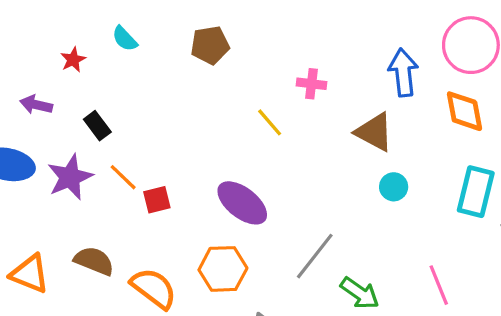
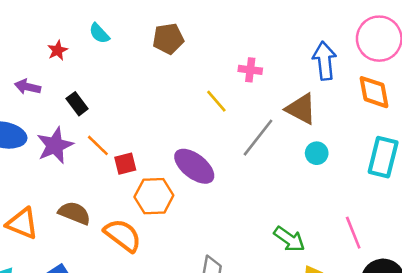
gray line: (315, 256) -> (258, 138), moved
orange hexagon: (223, 269) -> (154, 196), moved

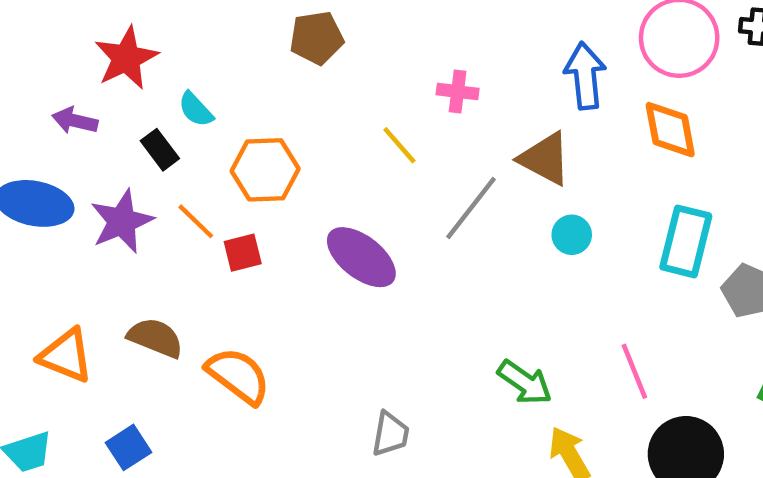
cyan semicircle: (99, 33) -> (196, 109), moved
red star: (58, 50) -> (126, 58), size x1.8
orange hexagon: (154, 196) -> (265, 170), moved

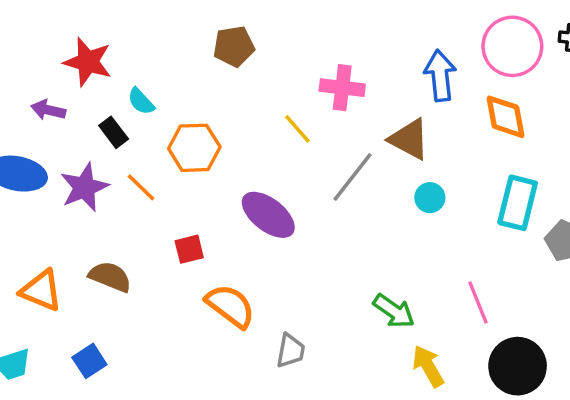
red star: (126, 58) -> (88, 62), turned -30
pink cross: (458, 92) -> (342, 88), size x1.4
red square: (243, 253) -> (189, 249), moved
orange semicircle: (238, 376) -> (230, 306), moved

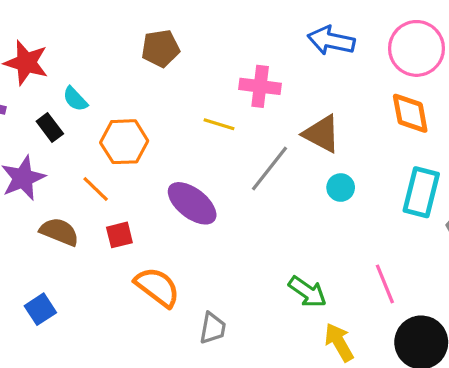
blue arrow: (440, 76) -> (331, 41), moved, turned -72
yellow line: (297, 129) -> (219, 124), turned -32
orange line: (141, 187) -> (96, 189), moved
brown semicircle: (110, 277) -> (59, 232), moved
blue square: (89, 361) -> (40, 309), moved

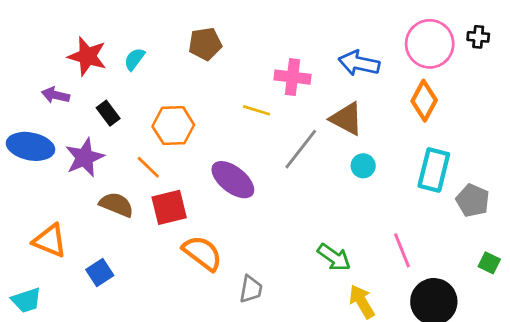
blue arrow: (331, 41) -> (359, 63), moved
cyan semicircle: (75, 99) -> (134, 59), moved, turned 80
orange diamond: (410, 113) -> (424, 101), turned 39
red square: (119, 235) -> (169, 207), size x1.5

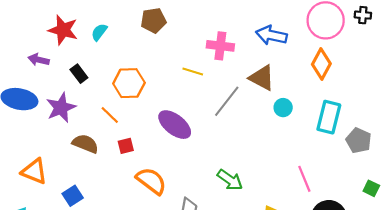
cyan circle: (363, 166) -> (283, 108), moved
red square: (169, 207) -> (126, 146), size x0.6
green arrow: (334, 257) -> (230, 180), moved

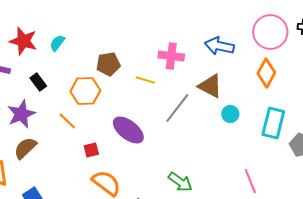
brown pentagon: (153, 20) -> (108, 64), moved
brown semicircle: (85, 144) -> (25, 148), moved, turned -65
red square: (126, 146) -> (91, 150), moved

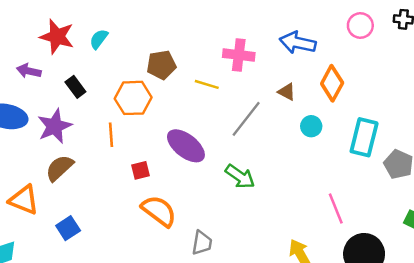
pink circle: (270, 32) -> (360, 25), size x0.6
orange diamond: (266, 73) -> (332, 83), moved
brown triangle: (210, 86) -> (287, 92), size x0.6
orange line: (67, 121) -> (111, 135), turned 42
green arrow: (180, 182) -> (240, 177), moved

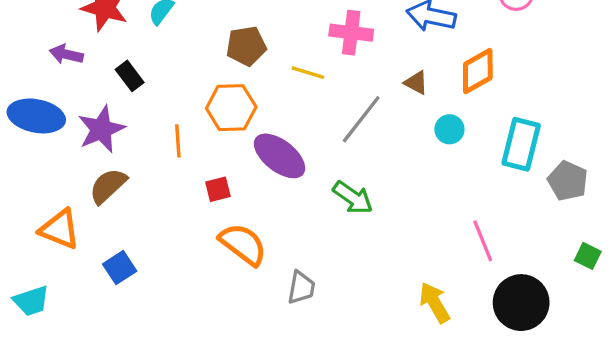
orange diamond: (332, 83) -> (478, 71), turned 32
orange hexagon: (133, 98) -> (231, 108), moved

